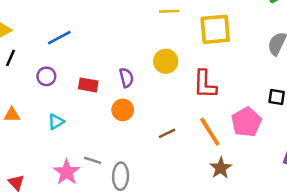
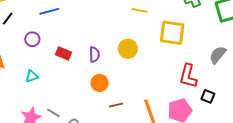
red L-shape: (205, 84) -> (188, 76), moved
orange circle: (123, 110) -> (100, 83), moved

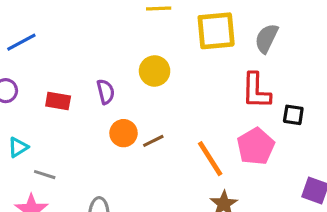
gray semicircle: (218, 55) -> (266, 38), moved
brown line: (116, 105) -> (153, 141), moved
gray line: (53, 113) -> (45, 175), moved

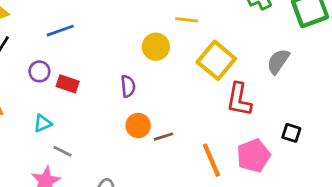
yellow square: (216, 31) -> (216, 60), moved, turned 36
yellow circle: (155, 71) -> (156, 47), moved
red L-shape: (256, 91) -> (239, 100), moved
red rectangle: (58, 101) -> (68, 84), moved

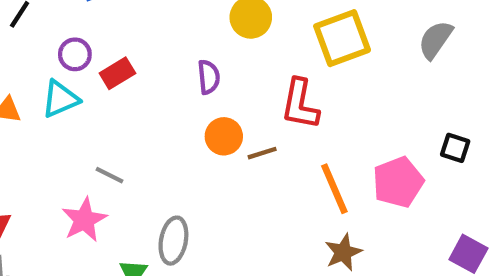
yellow square: (216, 60) -> (342, 38), turned 30
red rectangle: (68, 84) -> (117, 73), turned -50
red L-shape: (239, 100) -> (300, 104), moved
cyan triangle: (43, 123) -> (60, 99), moved, size x1.4

